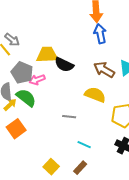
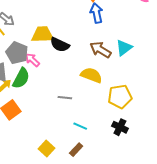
pink arrow: (37, 80) -> (32, 60), turned 63
green semicircle: (26, 98) -> (21, 78), turned 80

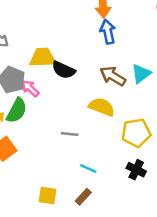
yellow square: (47, 149) -> (47, 196), turned -35

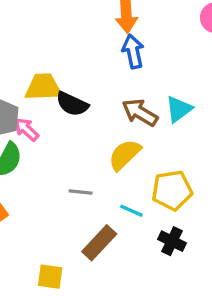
yellow semicircle: (102, 107) -> (125, 155), turned -65
cyan line: (88, 168) -> (131, 211), moved
brown rectangle: (83, 197) -> (99, 243), moved, size x1.5

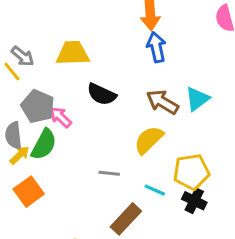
yellow trapezoid: (43, 87) -> (73, 53), moved
black cross: (172, 241) -> (194, 201), moved

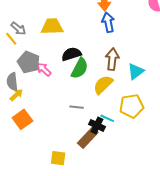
black semicircle: (102, 94) -> (71, 54), turned 138
cyan triangle: (197, 99) -> (136, 71), moved
brown arrow: (162, 102) -> (112, 59), turned 65
green semicircle: (44, 144) -> (80, 68), moved
black cross: (194, 201) -> (97, 125), moved

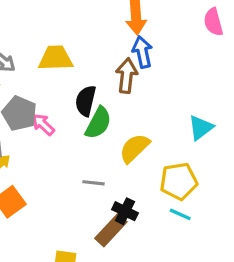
black semicircle: (71, 54) -> (86, 101), turned -60
brown arrow: (112, 59) -> (127, 76), moved
cyan triangle: (136, 71) -> (201, 128), moved
cyan line: (107, 118) -> (180, 214), moved

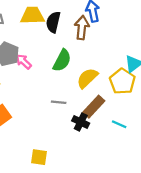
black semicircle: (86, 101) -> (53, 22), moved
yellow pentagon: (179, 181) -> (122, 81), moved, turned -30
brown rectangle: (111, 230) -> (94, 107), moved

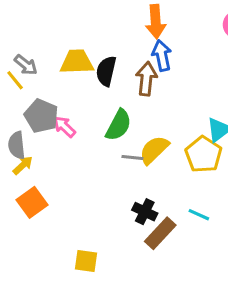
gray line: (59, 102) -> (132, 158), moved
brown rectangle: (94, 107) -> (160, 233), moved

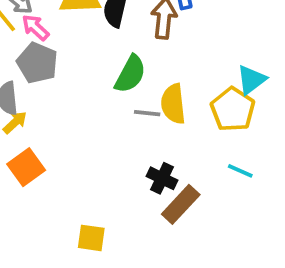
pink arrow: (64, 127) -> (35, 27), moved
yellow semicircle: (154, 150) -> (173, 104), turned -52
cyan line: (199, 215) -> (240, 171), moved

